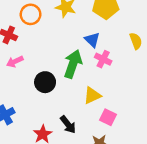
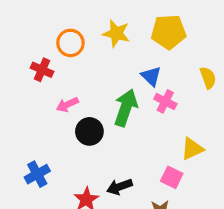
pink arrow: (15, 62) -> (67, 105), moved
yellow triangle: (92, 95) -> (192, 149), moved
black arrow: (68, 124) -> (119, 187), turned 108

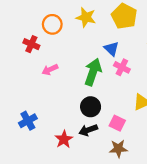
yellow pentagon: (168, 32) -> (124, 16), turned 30
black circle: (89, 131) -> (91, 107), moved
pink square: (172, 177) -> (117, 123), moved

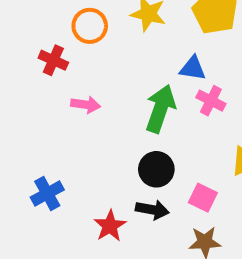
blue triangle: (111, 49) -> (193, 68), turned -35
pink arrow: (50, 70) -> (86, 105), turned -147
black arrow: (88, 130) -> (152, 210), turned -150

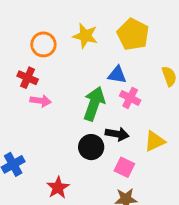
red cross: (53, 60) -> (28, 78), moved
black arrow: (152, 210) -> (117, 134), moved

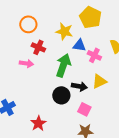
yellow star: (85, 36) -> (64, 31), moved
red cross: (28, 78) -> (38, 47), moved
pink cross: (130, 98) -> (94, 55), moved
yellow triangle: (155, 141) -> (99, 81), moved

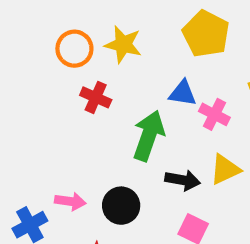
yellow star: (64, 31) -> (123, 44), moved
pink arrow: (26, 63) -> (70, 201), moved
black circle: (61, 95) -> (121, 206), moved

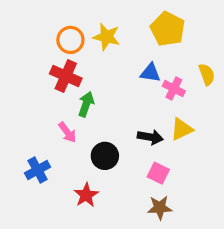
red cross: (96, 97) -> (66, 76), moved, size x1.4
green arrow: (149, 136) -> (86, 104), moved, size x0.7
pink arrow: (70, 201) -> (67, 132), moved, turned 45

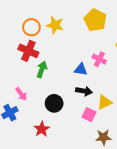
blue triangle: (150, 73) -> (81, 69), moved
yellow triangle: (182, 129) -> (104, 102), moved
pink arrow: (67, 132) -> (21, 94), moved
brown star: (160, 208) -> (103, 137), moved

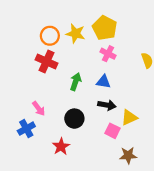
yellow pentagon: (95, 20) -> (105, 28), moved
pink cross: (99, 59) -> (108, 54), moved
green arrow: (42, 69) -> (76, 82), moved

